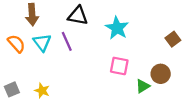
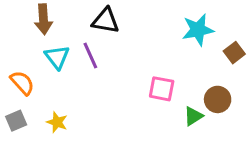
cyan star: (117, 28) -> (198, 30), moved, turned 30
orange semicircle: (16, 44) -> (22, 83), moved

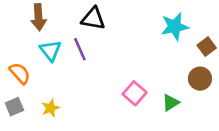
pink square: (162, 89) -> (135, 93), moved, turned 30
brown circle: (218, 99) -> (200, 79), moved
yellow star: (57, 122) -> (51, 108), turned 30

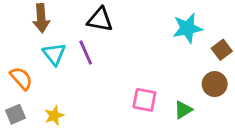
pink square: (135, 93) -> (144, 100), turned -30

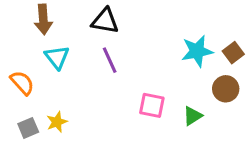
cyan star: (187, 28) -> (197, 51), moved
purple line: (86, 53) -> (110, 60), moved
gray square: (15, 114) -> (28, 128), moved

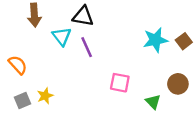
cyan triangle: (57, 57) -> (62, 36), moved
brown circle: (226, 89) -> (178, 84), moved
green triangle: (193, 116) -> (153, 102), moved, turned -42

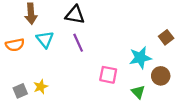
cyan triangle: (62, 36) -> (45, 39), moved
cyan star: (155, 40) -> (140, 58), moved
orange semicircle: (18, 65) -> (15, 45), moved, turned 120

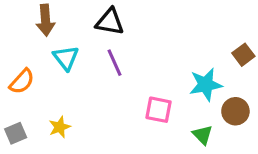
orange semicircle: (15, 45) -> (22, 81), moved, turned -36
gray square: (20, 91) -> (16, 133), moved

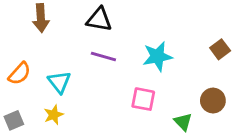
cyan triangle: (66, 58) -> (59, 82), moved
purple line: (115, 63) -> (103, 56), turned -50
cyan star: (206, 85) -> (157, 56), moved

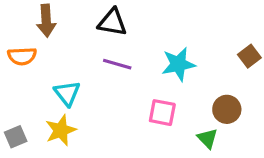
orange semicircle: (20, 73) -> (22, 56), moved, turned 45
brown circle: (213, 101) -> (227, 109), moved
yellow star: (54, 115) -> (61, 130), size x1.4

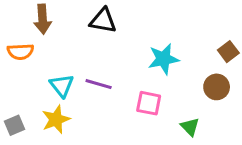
purple line: (117, 64) -> (99, 84), moved
brown circle: (227, 109) -> (217, 87), moved

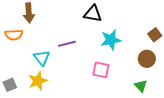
black triangle: (103, 21) -> (93, 14), moved
purple line: (99, 84) -> (67, 44), moved, turned -30
green triangle: (190, 127) -> (141, 86), moved

